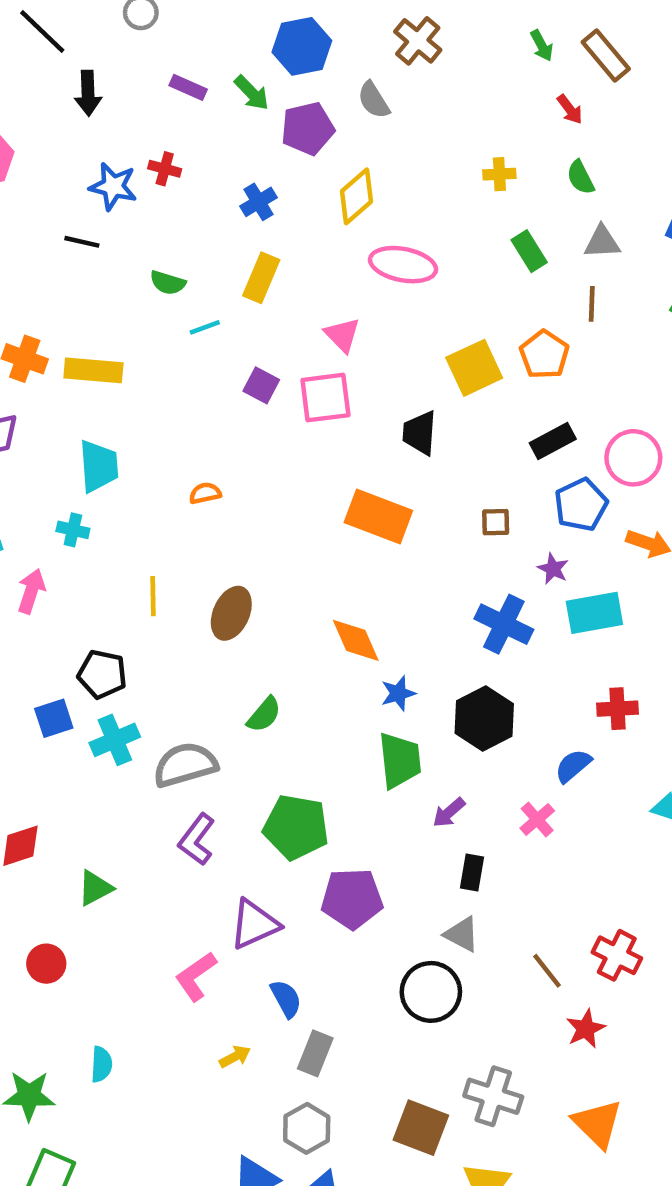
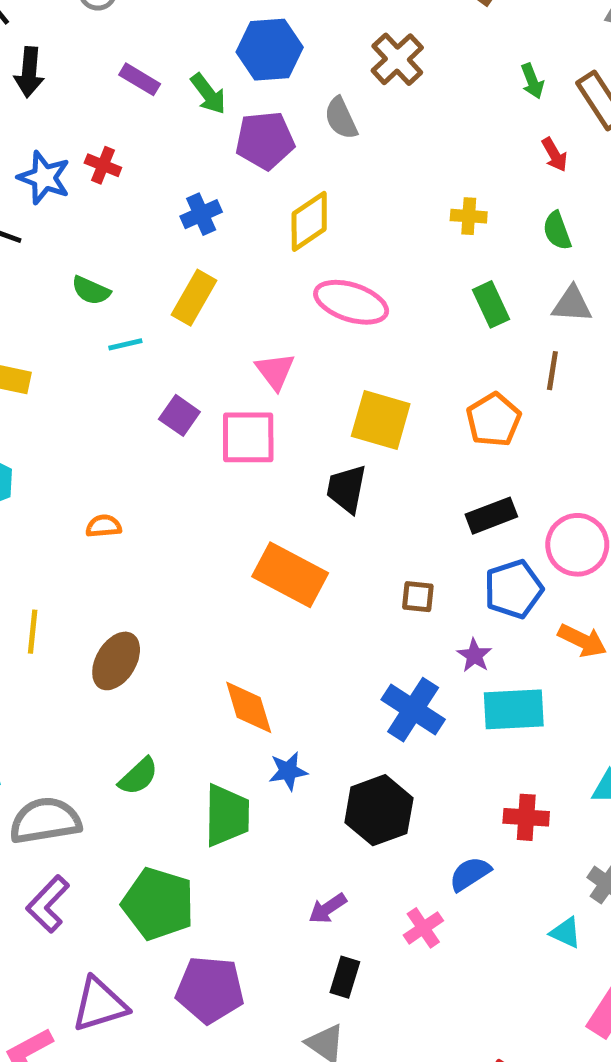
yellow square: (474, 368) -> (381, 420), moved, turned 34
green trapezoid: (400, 760) -> (227, 815), moved

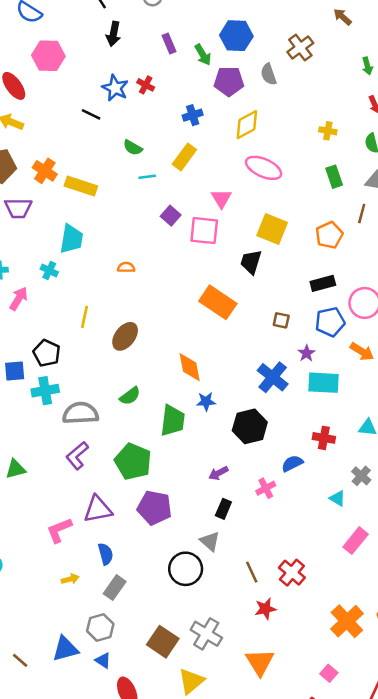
purple rectangle: (140, 79) -> (169, 44), turned 30

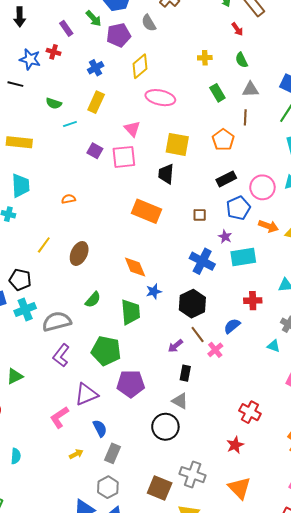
purple rectangle: (169, 44) -> (66, 28), moved
yellow line: (84, 317) -> (44, 245), turned 36
brown line: (252, 572) -> (198, 334), moved

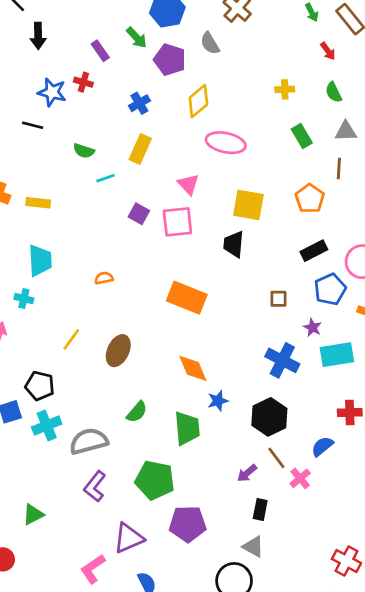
purple pentagon: (119, 35) -> (170, 60), turned 30
yellow rectangle: (19, 142) -> (38, 203), size x0.7
orange rectangle: (147, 211) -> (187, 298), moved

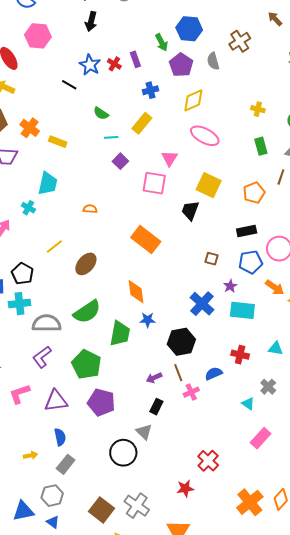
purple rectangle: (100, 51) -> (135, 59), moved
purple square: (139, 214) -> (120, 161), moved
green semicircle: (137, 412) -> (87, 312), size x1.6
pink L-shape: (93, 569) -> (20, 394), moved

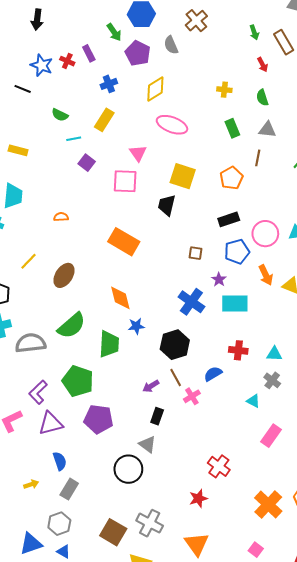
orange arrow: (275, 287) -> (266, 275), turned 36
cyan triangle: (276, 348) -> (274, 354), moved
purple L-shape: (42, 357) -> (38, 392), moved

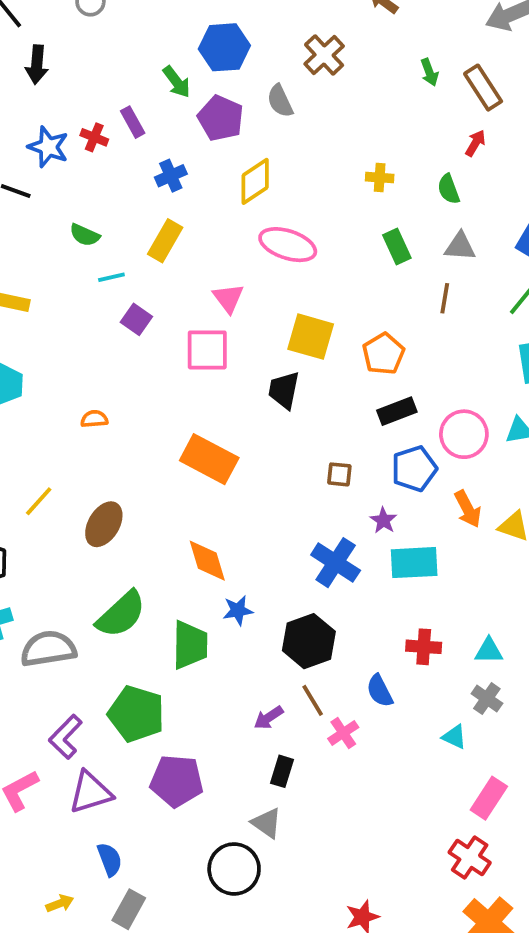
red arrow: (263, 65) -> (475, 143), moved, turned -120
orange pentagon: (231, 178) -> (383, 354), moved
blue semicircle: (213, 374) -> (380, 691), turned -84
red cross: (219, 466) -> (470, 857), moved

